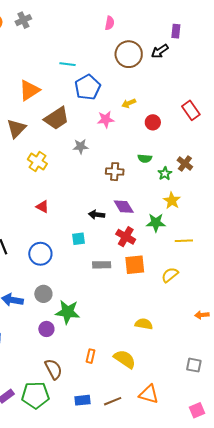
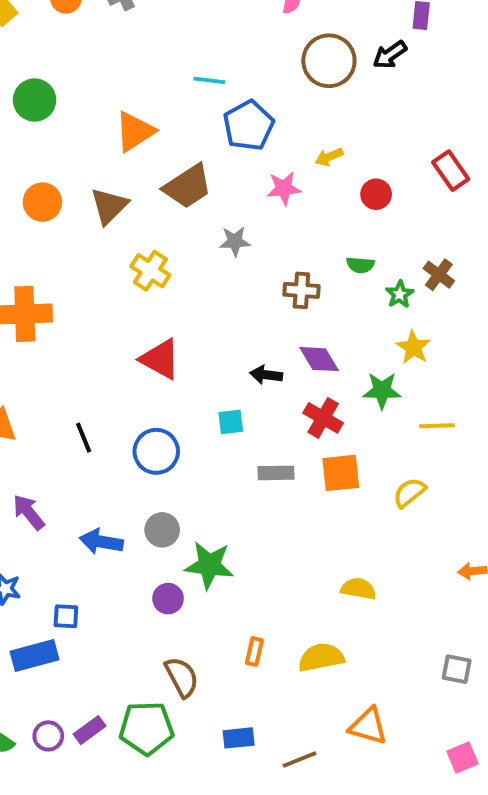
red triangle: (42, 207) -> (160, 359), size x1.6
yellow semicircle: (125, 359) -> (321, 657), turned -45
brown line: (113, 401) -> (300, 759), moved

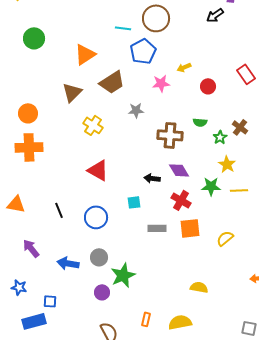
brown circle: (329, 61) -> (156, 18), moved
orange circle: (42, 202) -> (28, 113), moved
brown cross: (301, 290) -> (170, 135), size x1.4
yellow line: (437, 426) -> (239, 190), moved
green star: (209, 565) -> (123, 275), turned -30

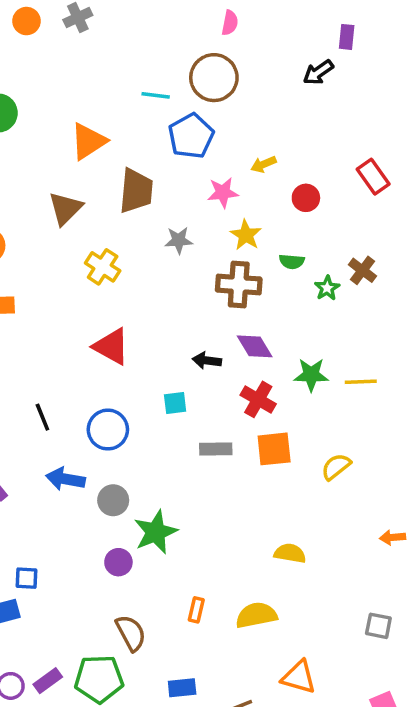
brown trapezoid: (112, 82) -> (136, 191), turned -52
yellow star: (227, 164) -> (246, 235), moved
blue arrow: (68, 263) -> (65, 479), moved

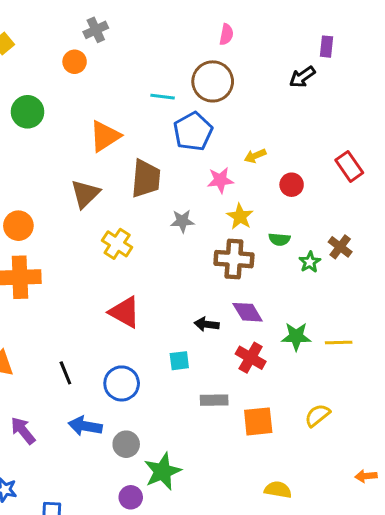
orange circle: (27, 21) -> (75, 62), moved
orange square: (274, 449) -> (258, 421), moved

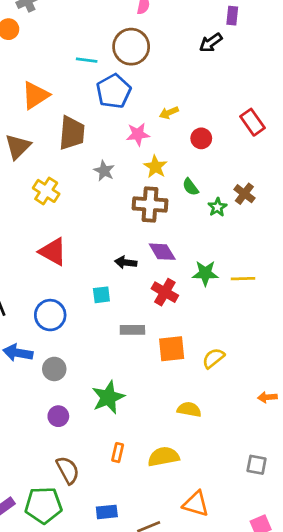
gray star: (182, 221) -> (104, 171), turned 30
green semicircle: (279, 239) -> (190, 187), turned 48
yellow semicircle: (317, 415) -> (213, 358), moved
green star: (163, 472) -> (108, 397), moved

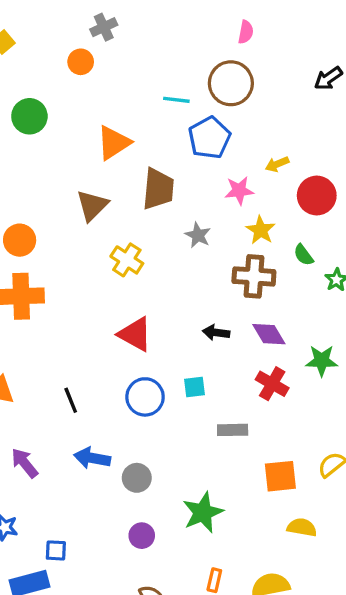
red circle: (201, 138) -> (317, 196), size x1.5
black arrow: (126, 262) -> (216, 333), moved
blue circle: (50, 315) -> (145, 397), moved
orange square: (172, 349) -> (280, 476), moved

